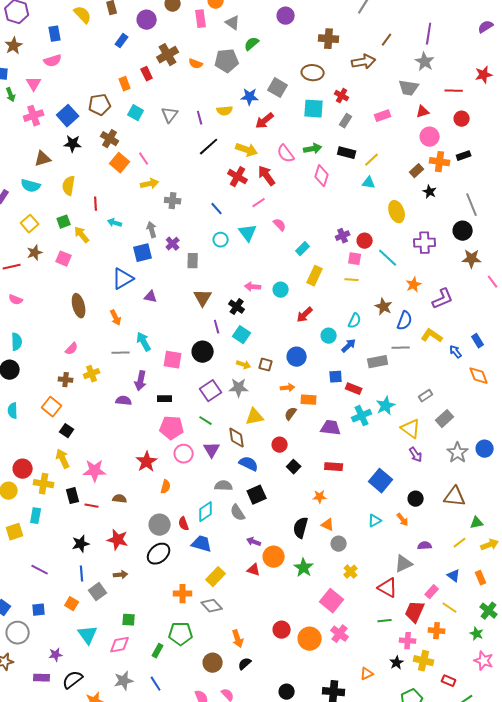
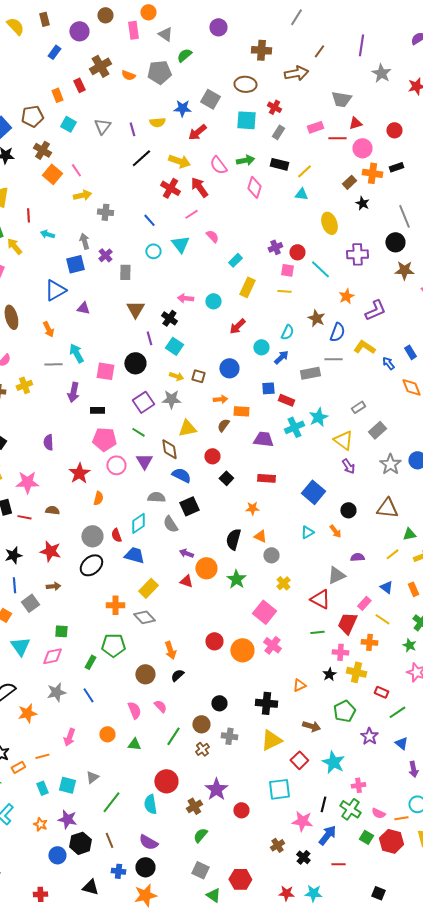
gray star: (425, 62) -> (381, 73), moved
red line: (454, 91) -> (337, 138), moved
purple semicircle: (124, 401) -> (48, 442), moved, turned -98

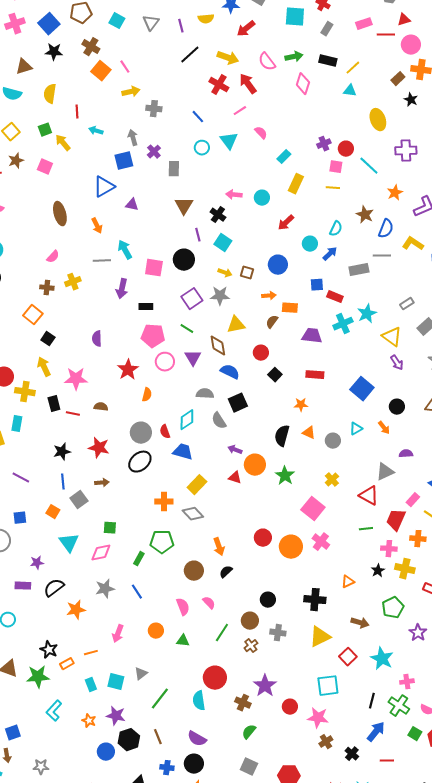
gray circle: (271, 555) -> (333, 441), moved
brown cross: (194, 806) -> (243, 703), turned -35
pink star: (302, 821) -> (318, 718), moved

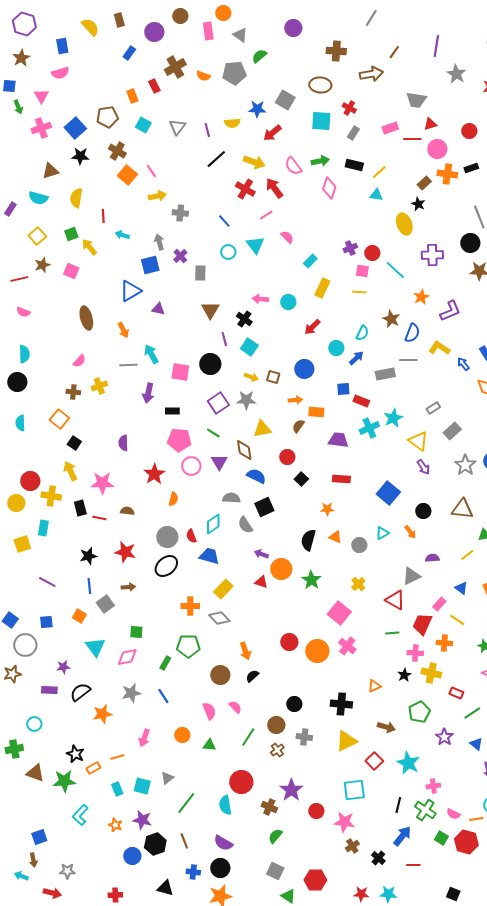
black star: (411, 100) -> (418, 204), moved

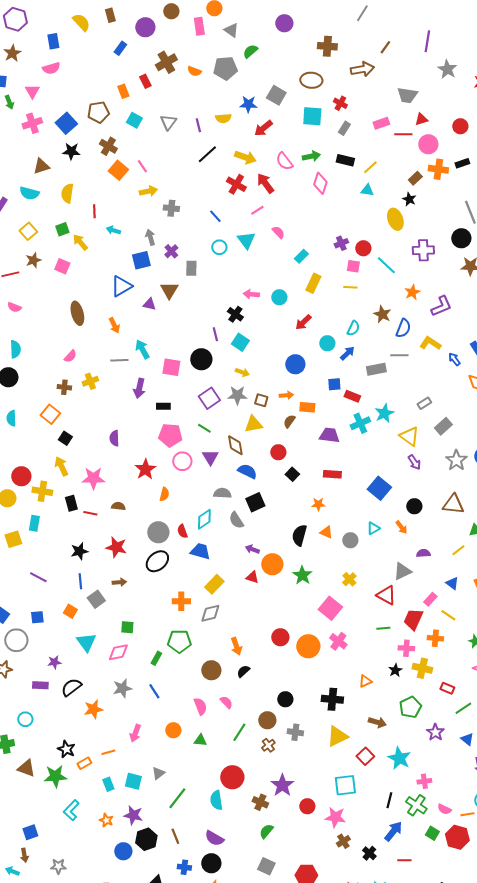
brown triangle: (210, 310) -> (169, 290), moved
brown square: (273, 377) -> (261, 400), moved
gray diamond: (219, 618) -> (210, 613), turned -60

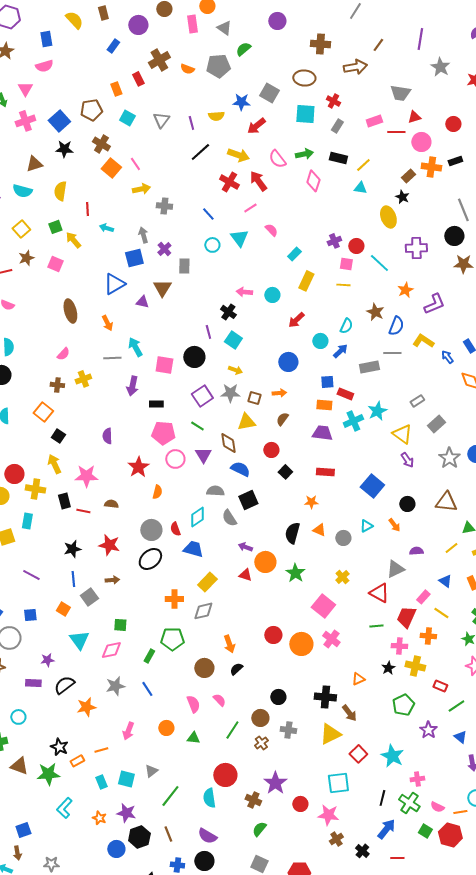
orange rectangle: (307, 407) -> (324, 405), moved
brown arrow: (377, 722) -> (349, 713), moved, turned 36

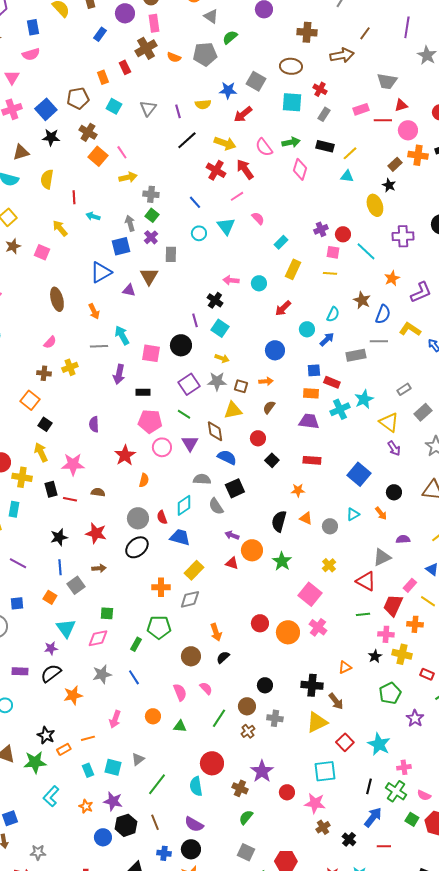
pink rectangle: (192, 24) -> (154, 23), moved
green square: (55, 227) -> (152, 215), moved, turned -32
purple star: (47, 660) -> (51, 648), moved

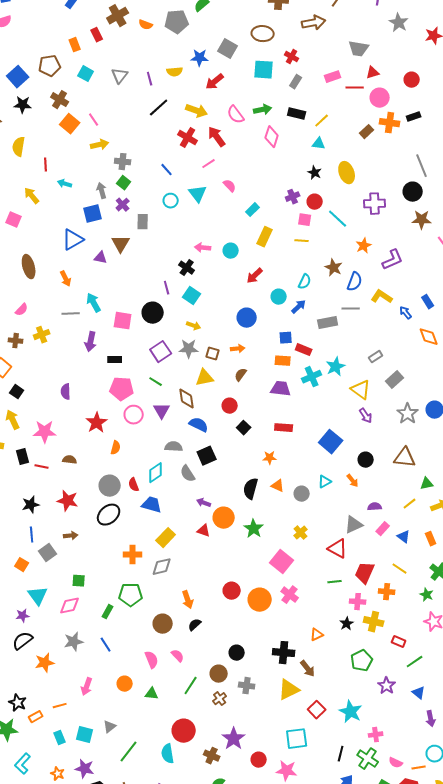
black star: (389, 185) -> (315, 173), moved
pink rectangle: (410, 585) -> (383, 529), moved

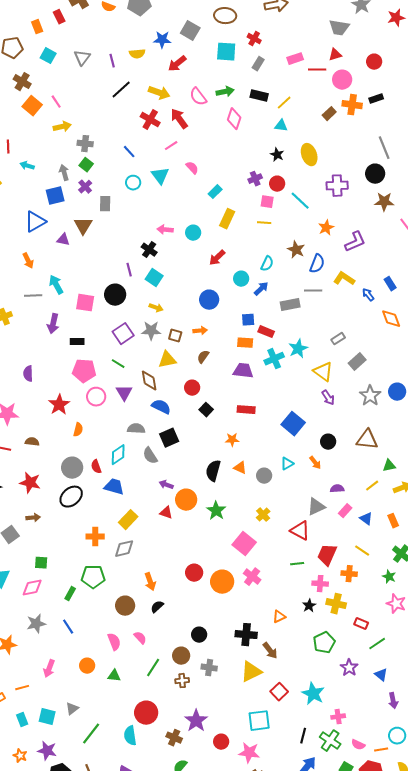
gray trapezoid: (359, 49) -> (339, 28), moved
brown cross: (220, 699) -> (182, 681), turned 32

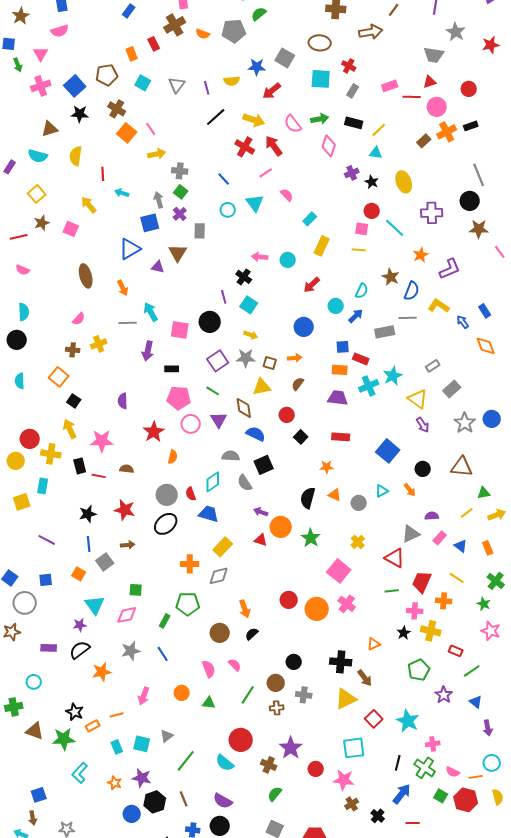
orange cross: (352, 105) -> (447, 132), turned -36
purple cross: (255, 179) -> (352, 173), moved
cyan semicircle: (130, 736) -> (225, 763), turned -42

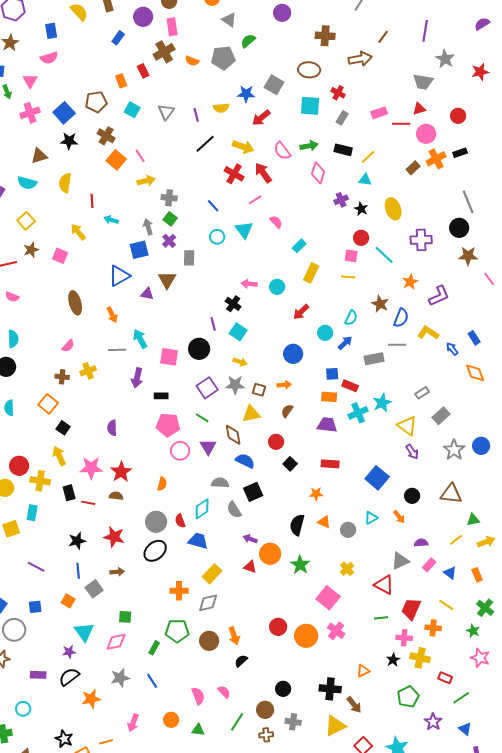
red star: (154, 432) -> (121, 472), moved
brown circle: (220, 633) -> (209, 641), moved

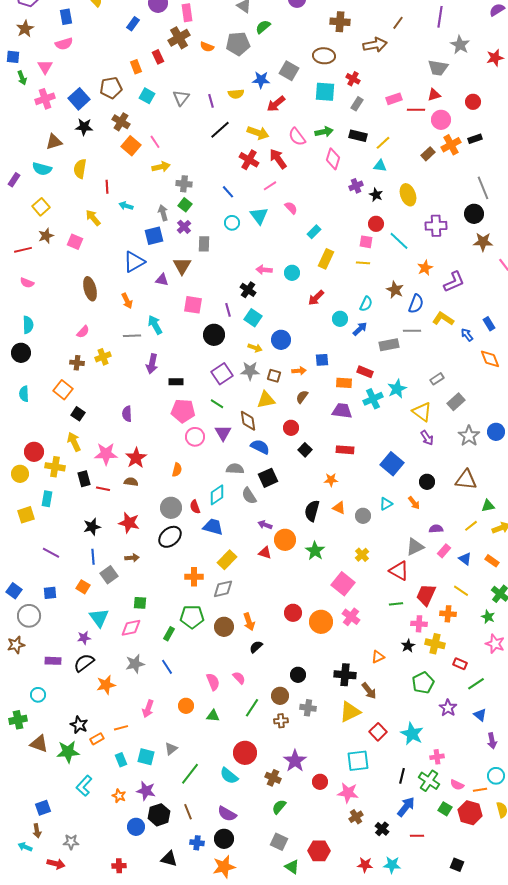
blue circle: (293, 354) -> (281, 340), moved
pink square: (169, 357) -> (193, 305), moved
blue square: (332, 374) -> (322, 360), moved
orange rectangle: (477, 575) -> (492, 561), turned -32

